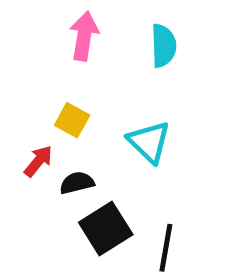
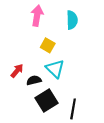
yellow square: (72, 120) -> (48, 45), moved
cyan triangle: (149, 142) -> (55, 69), moved

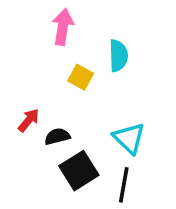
cyan semicircle: (72, 20) -> (118, 56), moved
cyan triangle: (55, 69) -> (129, 138), moved

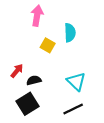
black square: (79, 171) -> (28, 104), moved
black line: (124, 185) -> (73, 109), turned 54

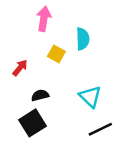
red arrow: (17, 71) -> (20, 68), moved
black line: (73, 109) -> (100, 129), moved

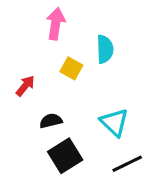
black square: (33, 123) -> (65, 156), moved

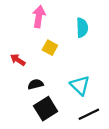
cyan semicircle: (105, 49) -> (82, 28), moved
red arrow: (25, 86) -> (18, 60), turned -96

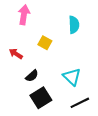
pink arrow: (39, 17) -> (24, 15), moved
black semicircle: (36, 84) -> (32, 76), turned 152

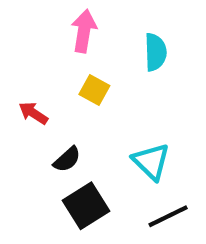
pink arrow: (24, 15) -> (84, 31), moved

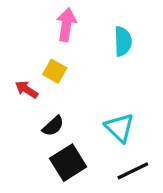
yellow square: (94, 90) -> (55, 71), moved

